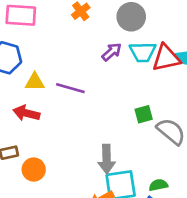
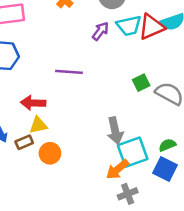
yellow triangle: (35, 82) -> (38, 125), moved

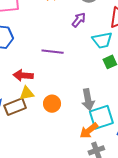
cyan trapezoid: (129, 26) -> (102, 40), moved
brown rectangle: (24, 142) -> (15, 107), size x1.5
orange circle: (50, 153) -> (52, 104), moved

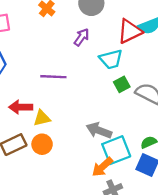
yellow triangle: (27, 93) -> (42, 118), moved
gray arrow: (88, 100) -> (99, 130), turned 125
orange circle: (52, 104) -> (42, 144), moved

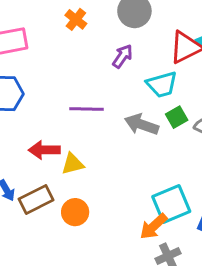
gray arrow: (99, 130) -> (142, 124), moved
orange circle: (42, 144) -> (75, 212), moved

